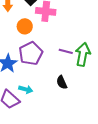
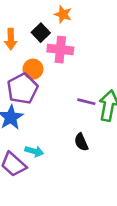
purple pentagon: (31, 53) -> (23, 89), moved

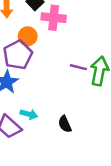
black semicircle: (81, 142) -> (65, 124), moved

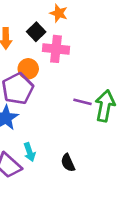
cyan arrow: (29, 114) -> (30, 152), turned 56

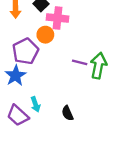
orange circle: (28, 69) -> (45, 35), moved

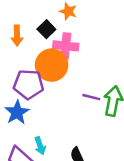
orange circle: (45, 35) -> (52, 65), size x1.6
purple pentagon: (25, 51) -> (29, 84), turned 30

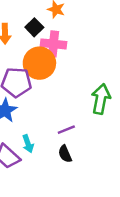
purple line: (91, 97) -> (66, 130), moved, turned -36

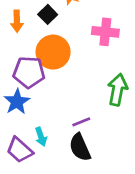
pink cross: (53, 44) -> (105, 32), moved
black semicircle: (65, 154) -> (80, 147), size x1.5

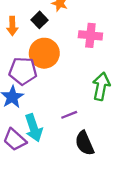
cyan arrow: (41, 137) -> (34, 128), size x1.6
black semicircle: (80, 147) -> (85, 143), moved

